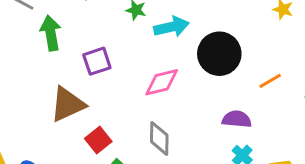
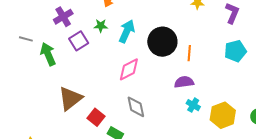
cyan arrow: (171, 27) -> (127, 31), turned -40
purple square: (97, 61) -> (79, 41), moved
orange line: (270, 81) -> (189, 53), moved, turned -42

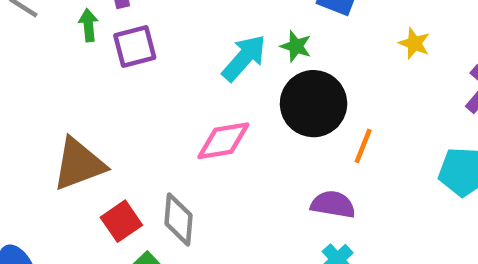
green star: (101, 26) -> (296, 46), moved
green arrow: (48, 54) -> (88, 25), moved, size x0.6
gray diamond: (136, 107) -> (178, 219), moved

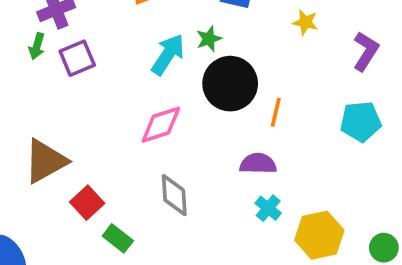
green arrow: (88, 25) -> (37, 46), turned -150
green star: (296, 46) -> (209, 39), turned -30
gray diamond: (178, 219) -> (174, 195), moved

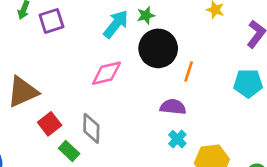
gray diamond: (174, 195) -> (91, 128), moved

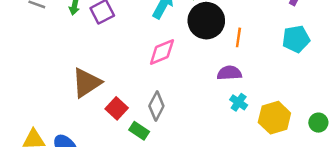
gray diamond: (91, 128) -> (156, 106), turned 36

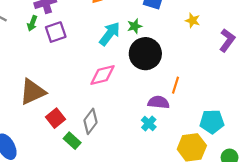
orange line: (238, 37) -> (176, 85), moved
cyan pentagon: (296, 39) -> (212, 122), moved
cyan cross: (239, 102) -> (149, 123), moved

